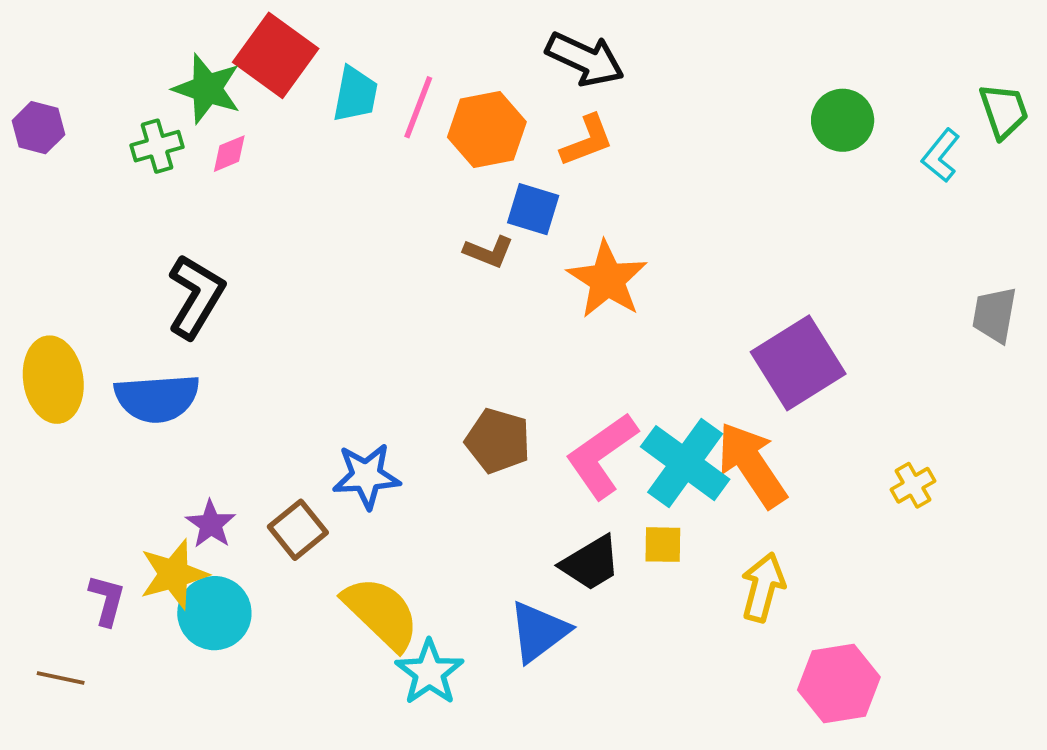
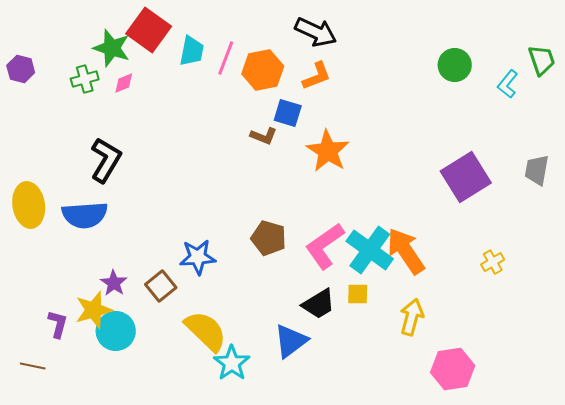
purple square: (798, 363) -> (466, 177), moved

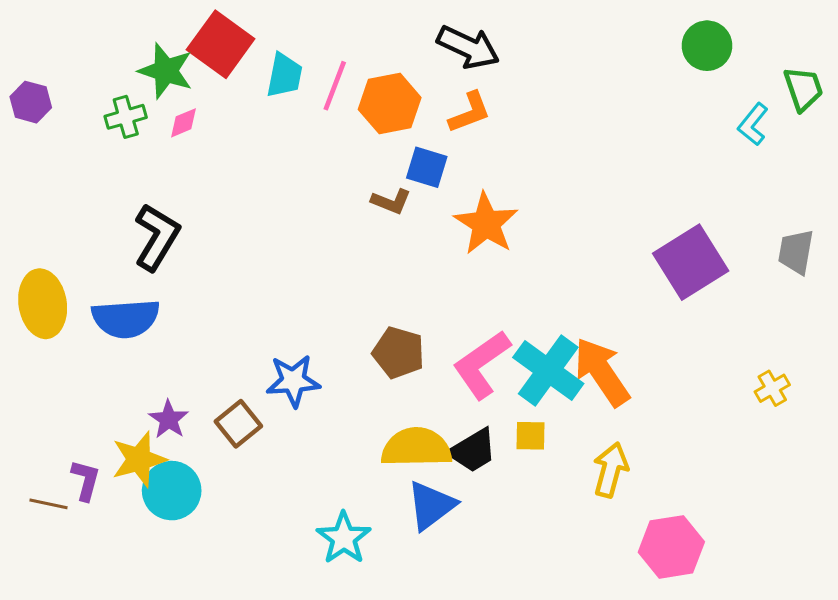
green circle: (455, 65) -> (707, 46), moved
yellow cross: (493, 262) -> (772, 388), moved
yellow semicircle: (206, 331) -> (416, 448), moved, turned -45
brown line: (33, 366) -> (49, 504), moved

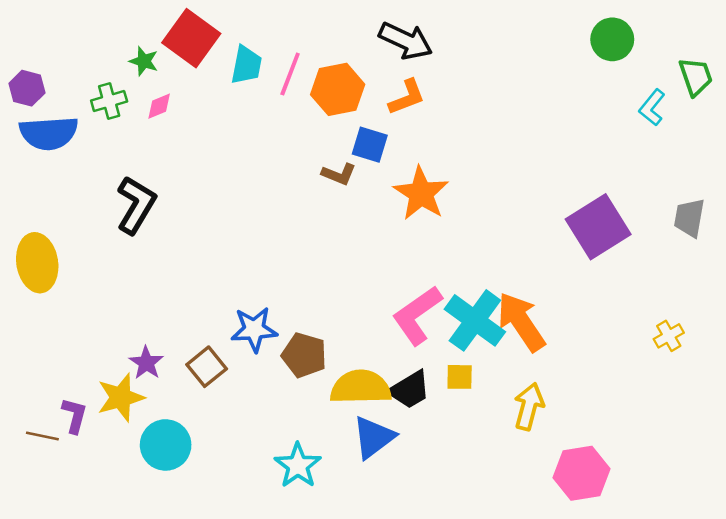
green star: (166, 71) -> (144, 61), size x0.6
blue semicircle: (126, 319) -> (49, 133), moved
brown pentagon: (399, 353) -> (304, 355), moved
cyan circle: (172, 491) -> (166, 445), moved

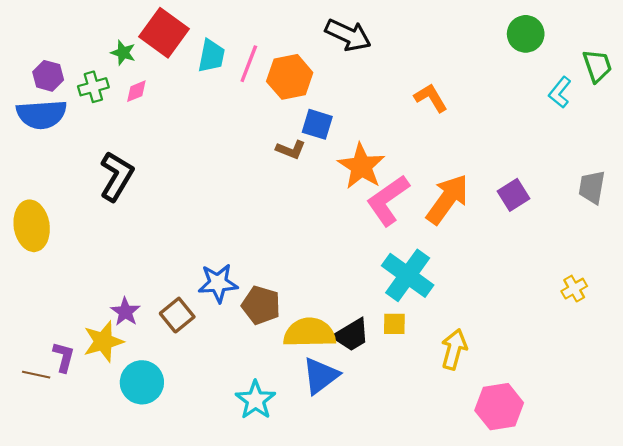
purple hexagon: (27, 88) -> (48, 76), moved
orange L-shape: (407, 97) -> (431, 98), moved, turned -100
purple square: (598, 227) -> (514, 195), size x0.6
pink L-shape: (417, 315) -> (388, 200), moved
orange arrow: (521, 322) -> (447, 199), moved, turned 70

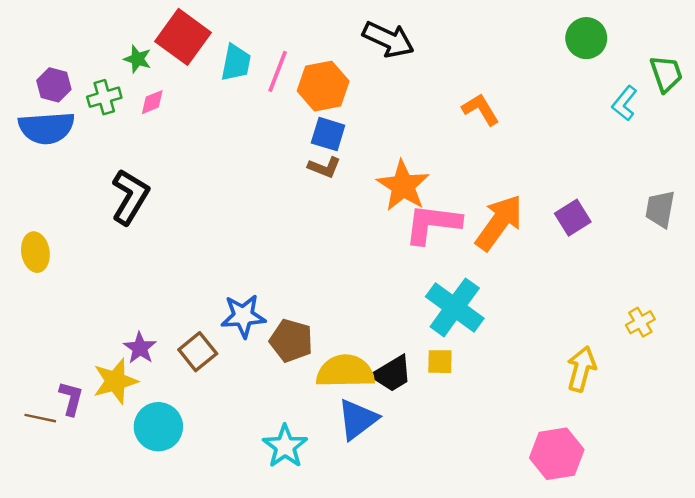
blue square: (317, 124) -> (328, 134), moved
pink L-shape: (388, 200) -> (433, 224), turned 42
yellow ellipse: (32, 226) -> (35, 252), size x0.7
yellow arrow: (454, 349) -> (581, 369), moved

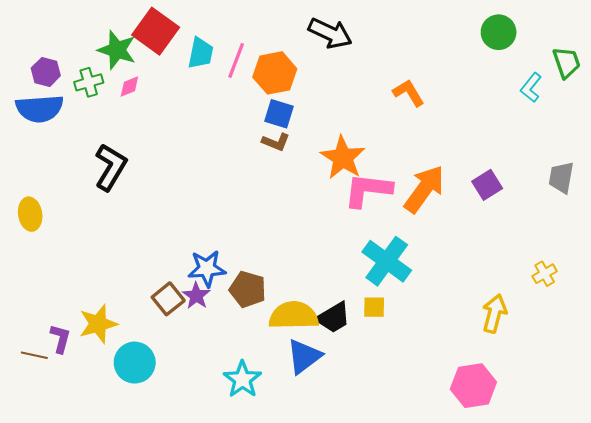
green star: (137, 59) -> (117, 50), size x1.6
purple star: (140, 348) -> (196, 296), moved

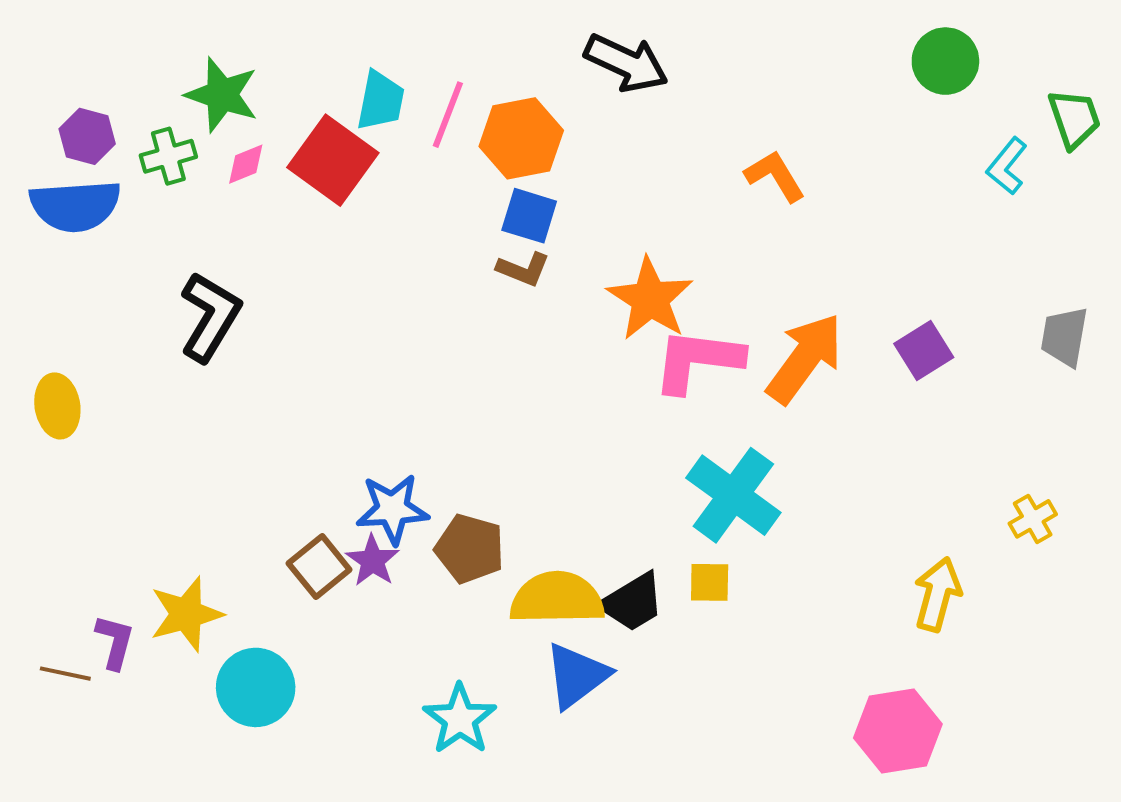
red square: (156, 31) -> (333, 160), moved

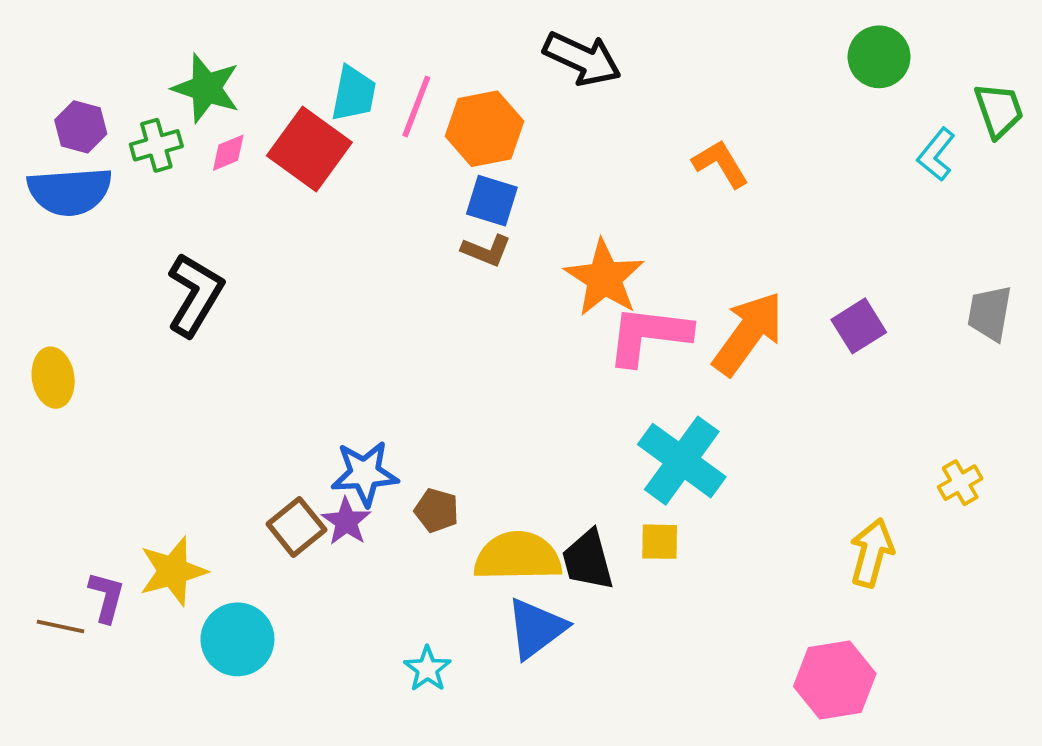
brown pentagon: (470, 549) -> (437, 510), size x0.7
black trapezoid: (632, 602) -> (588, 560), turned 106
cyan star: (460, 719) -> (427, 669), size x0.7

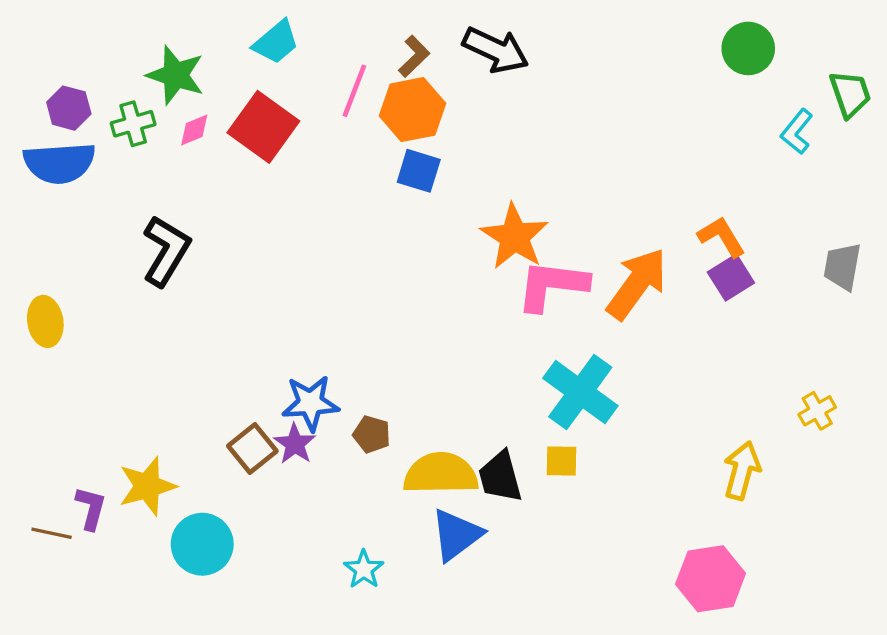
cyan trapezoid: (354, 94) -> (276, 42), moved, turned 39
orange L-shape: (720, 164) -> (722, 237), moved
brown L-shape: (486, 250) -> (414, 56), moved, turned -66

